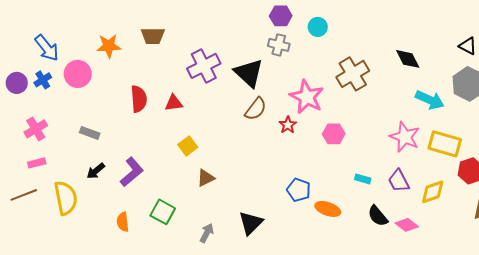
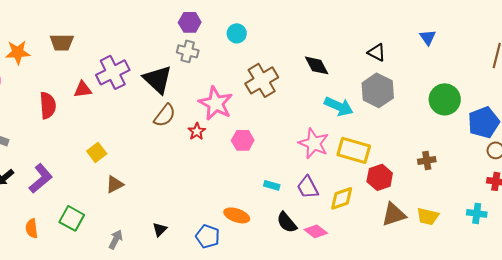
cyan circle: (318, 27) -> (237, 33), moved
red triangle: (174, 103) -> (83, 89), moved
blue pentagon: (299, 190) -> (208, 236), moved
black triangle: (251, 223) -> (160, 229), size x0.6

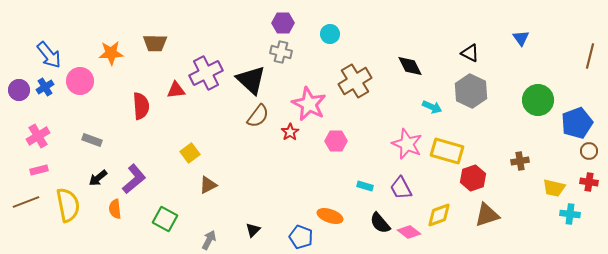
cyan arrow: (339, 106) -> (432, 107), size x0.7
yellow diamond: (342, 198) -> (439, 215), moved
yellow trapezoid: (428, 216) -> (554, 188), moved
orange semicircle: (32, 228) -> (115, 209), moved

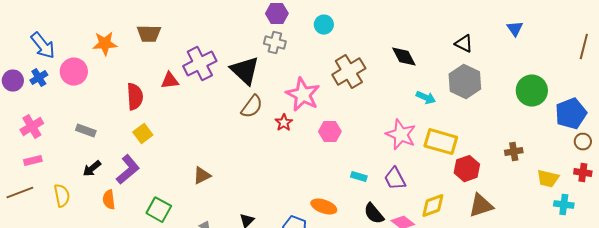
yellow square: (190, 153) -> (143, 134), moved
yellow semicircle: (68, 205) -> (62, 196), size x0.7

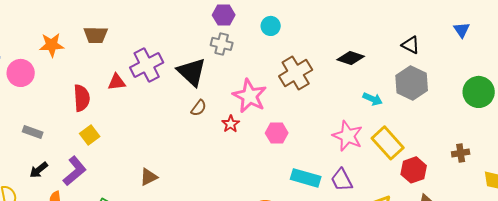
black diamond: (404, 57) -> (351, 58), turned -44
brown semicircle: (252, 107) -> (199, 108), size x0.7
yellow rectangle: (441, 142) -> (388, 143), turned 32
cyan rectangle: (359, 177) -> (306, 178), size x1.8

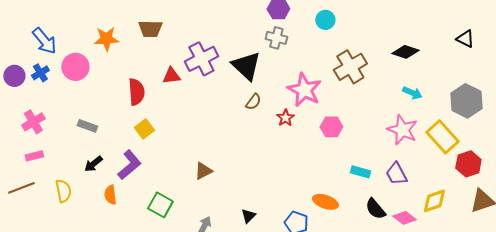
gray hexagon: (412, 83) -> (466, 101), moved
cyan arrow: (373, 99) -> (412, 93), moved
cyan rectangle: (306, 178) -> (360, 172), size x0.7

